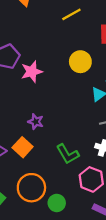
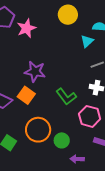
purple star: (36, 122) -> (35, 72), size x1.5

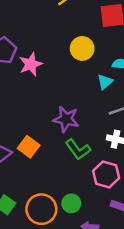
purple star: (35, 72) -> (66, 119), moved
orange circle: (38, 130) -> (41, 209), moved

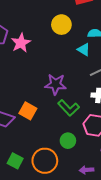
cyan triangle: (105, 82) -> (84, 50), turned -40
green circle: (71, 203) -> (68, 141), moved

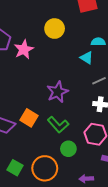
yellow circle: (61, 25) -> (55, 29), moved
purple star: (56, 84) -> (58, 92), turned -30
green L-shape: (69, 108) -> (58, 125), moved

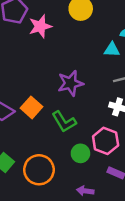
cyan triangle: (87, 58) -> (112, 50), turned -40
green circle: (68, 149) -> (80, 153), moved

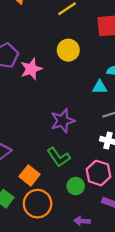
orange square: (32, 107) -> (30, 175), moved

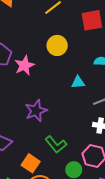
cyan triangle: (100, 87) -> (78, 82), moved
purple star: (63, 121) -> (36, 111), moved

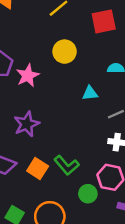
purple star: (36, 111) -> (27, 124), moved
orange square: (31, 163) -> (38, 168), moved

